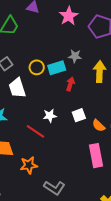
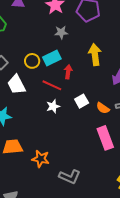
gray star: (75, 56) -> (61, 32), moved
red line: (35, 131) -> (52, 85), moved
orange star: (29, 165) -> (41, 159), turned 30

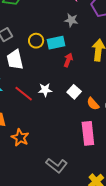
red line: (52, 85) -> (24, 94), moved
white square: (82, 101) -> (74, 92), turned -32
gray L-shape: (70, 177) -> (57, 165), moved

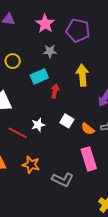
yellow circle: (36, 41) -> (13, 61), moved
orange star: (20, 138) -> (31, 165), moved
gray L-shape: (57, 165) -> (63, 180), moved

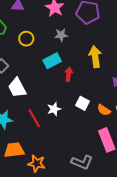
yellow circle: (13, 61) -> (26, 39), moved
red line: (18, 133) -> (34, 118), turned 36
orange star: (31, 165) -> (37, 164), moved

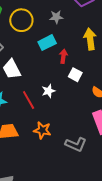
yellow circle: (26, 39) -> (21, 20), size x1.5
white square: (82, 103) -> (75, 75), moved
orange star: (37, 164) -> (42, 130), moved

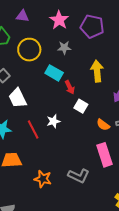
cyan rectangle: (47, 43) -> (54, 73), turned 54
red arrow: (63, 56) -> (70, 87), turned 144
orange star: (42, 130) -> (43, 179), moved

